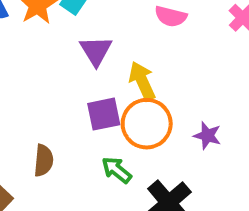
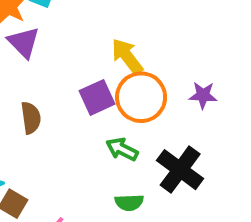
purple triangle: (96, 51) -> (24, 42), moved
brown semicircle: (44, 160) -> (31, 118), moved

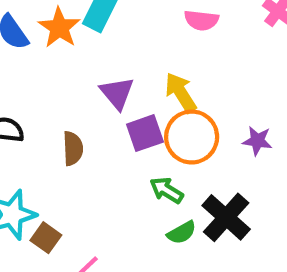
purple triangle: (24, 42) -> (117, 93), moved
green semicircle: (129, 203) -> (182, 233), moved, turned -32

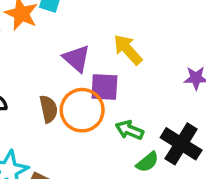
purple square: (145, 133) -> (104, 87), turned 32
orange circle: (192, 137) -> (82, 110), moved

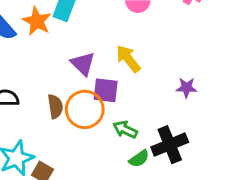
black cross: (181, 144) -> (170, 145), turned 32

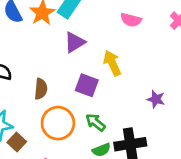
purple triangle: (83, 64) -> (75, 42), moved, turned 30
orange circle: (85, 109) -> (58, 123), moved

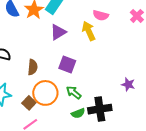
yellow arrow: (112, 63) -> (89, 31), moved
purple star: (156, 99) -> (128, 84), moved
brown square: (17, 142) -> (29, 103), moved

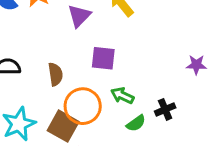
brown square: (29, 103) -> (63, 126), size x1.5
black cross: (100, 109) -> (165, 109), size x0.6

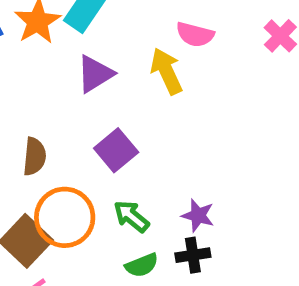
purple square: (103, 58) -> (116, 150), turned 30
purple star: (196, 65) -> (198, 215), moved

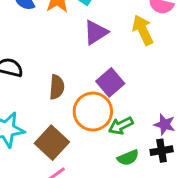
green arrow: (131, 216) -> (121, 126), turned -65
orange circle: (65, 217) -> (93, 112), moved

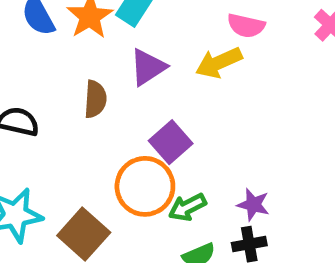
yellow arrow: (143, 30) -> (219, 63), turned -88
brown semicircle: (57, 87) -> (95, 99), moved

